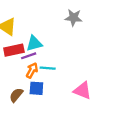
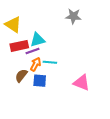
brown semicircle: (16, 95) -> (21, 76), moved

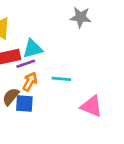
cyan line: (50, 62) -> (61, 79), moved
blue square: (40, 81) -> (24, 104), moved

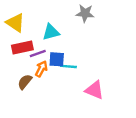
cyan triangle: (33, 49) -> (51, 32), moved
blue square: (24, 104) -> (57, 59), moved

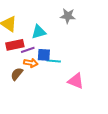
orange arrow: (41, 69) -> (31, 63), turned 72

